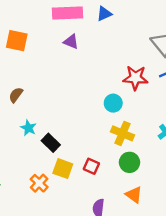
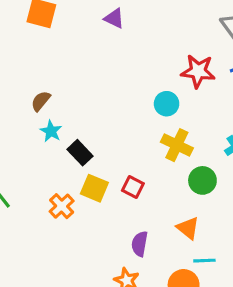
brown semicircle: (16, 95) -> (41, 101), moved
green circle: (129, 162) -> (202, 180), moved

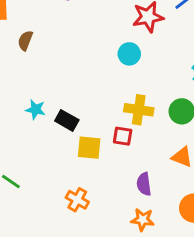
brown semicircle: (41, 101) -> (25, 41), moved
yellow cross: (177, 145) -> (139, 110), moved
orange cross: (62, 206) -> (77, 200), moved

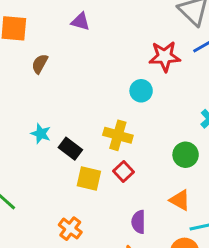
yellow cross: (139, 110) -> (118, 135), moved
red square: (123, 136) -> (124, 171), turned 30

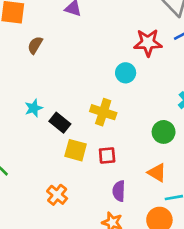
cyan star: (41, 134) -> (34, 108), turned 30
red square: (124, 171) -> (107, 155), moved, turned 36

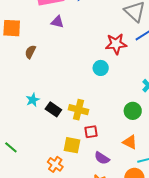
yellow cross: (103, 112) -> (78, 110), moved
yellow square: (76, 150) -> (72, 145), moved
purple semicircle: (119, 191) -> (102, 158), turned -56

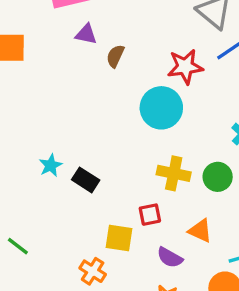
brown semicircle: (30, 52) -> (115, 56), moved
cyan circle: (101, 68) -> (161, 108), size x1.6
yellow cross: (78, 110) -> (174, 173), moved
orange triangle: (130, 142) -> (200, 231), moved

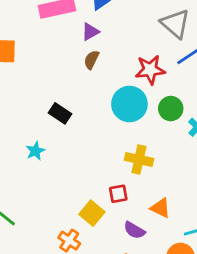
purple triangle: (86, 34) -> (90, 32), moved, turned -42
green circle: (218, 177) -> (171, 109), moved
black rectangle: (86, 180) -> (60, 113), moved
yellow square: (119, 238) -> (92, 213), turned 30

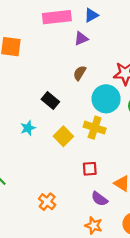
brown semicircle: (91, 60) -> (80, 73), moved
yellow cross: (139, 159) -> (95, 128), moved
yellow square: (92, 213) -> (63, 136), moved

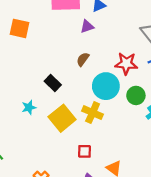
yellow square: (63, 136) -> (62, 118), size x1.4

